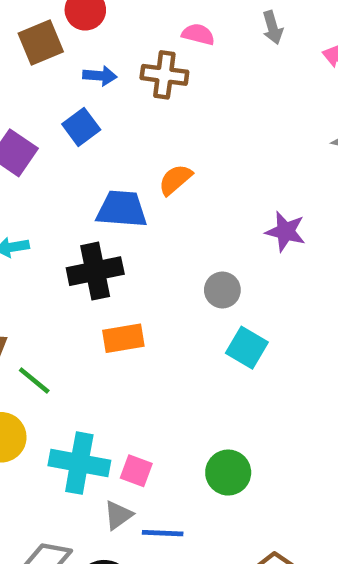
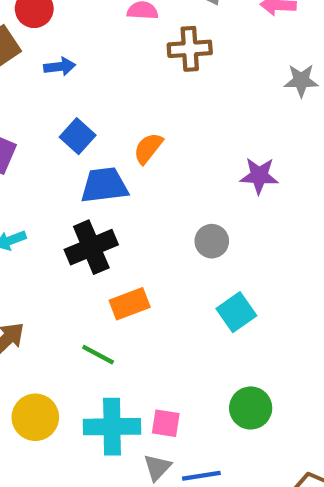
brown cross: (164, 75) -> (190, 49), moved
blue square: (81, 127) -> (78, 136), moved
cyan square: (247, 348) -> (236, 312), moved, turned 36
green line: (34, 380) -> (98, 355), moved

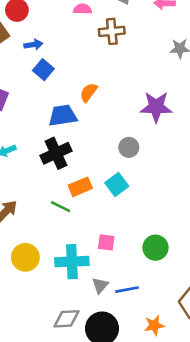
blue square: (78, 136) -> (43, 70), moved
purple star: (259, 176) -> (156, 107), size x1.4
cyan square: (236, 312) -> (117, 185), moved
green line: (98, 355) -> (61, 207), moved
pink square: (166, 423) -> (106, 242), moved

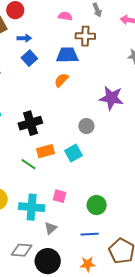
blue trapezoid: (63, 116) -> (67, 55), moved
blue line: (127, 290) -> (90, 234), moved

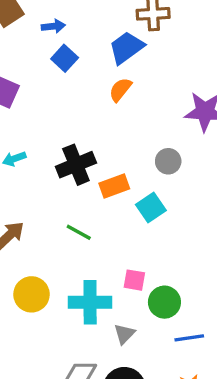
blue trapezoid: (67, 55) -> (126, 48), turned -30
orange rectangle: (45, 151) -> (114, 186), moved
green circle: (97, 205) -> (164, 302), moved

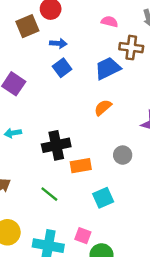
orange semicircle: (120, 90) -> (103, 108), moved
cyan square: (151, 207) -> (103, 198), moved

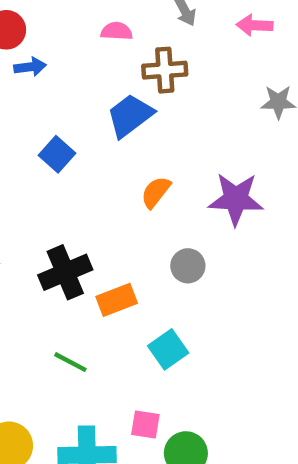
blue arrow: (58, 43) -> (30, 67), moved
blue square: (62, 68) -> (57, 154), moved
orange semicircle: (103, 108) -> (156, 192), moved

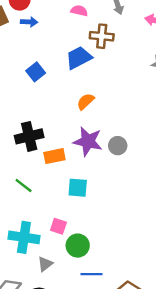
purple star: (236, 199) -> (88, 141), moved
gray circle: (188, 266) -> (118, 146), moved
cyan square: (168, 349) -> (78, 188), turned 30

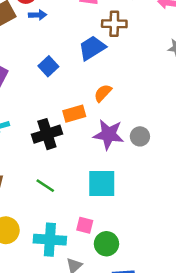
orange rectangle: (54, 156) -> (74, 114), moved
cyan square: (78, 188) -> (102, 184), size x1.4

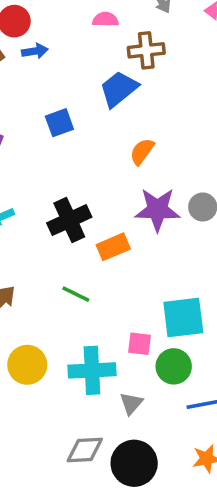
blue square: (48, 66) -> (59, 123), turned 30
orange rectangle: (74, 114) -> (113, 247), moved
cyan square: (102, 184) -> (183, 318), moved

